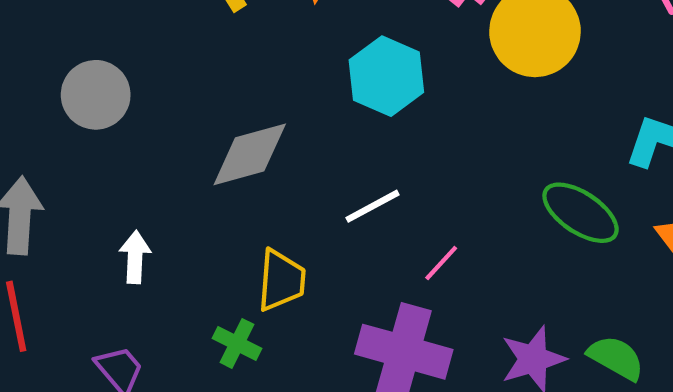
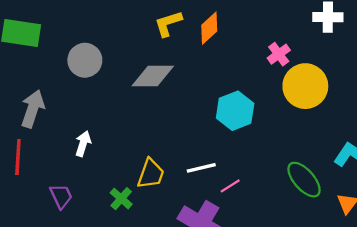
cyan hexagon: (386, 76) -> (235, 111), moved
gray diamond: (250, 154) -> (153, 76), moved
white line: (373, 206) -> (201, 168), moved

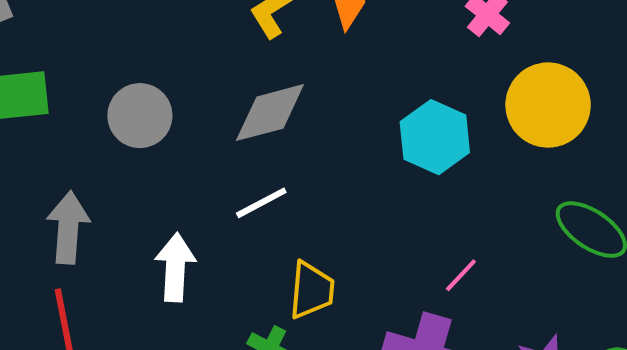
yellow circle: (305, 86) -> (548, 105), moved
white arrow: (83, 144) -> (175, 267), size x1.4
white line: (201, 168) -> (261, 203), moved

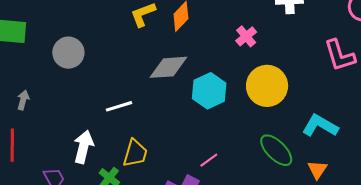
gray diamond: (270, 113) -> (168, 67), moved
gray arrow: (68, 228) -> (23, 100), size x0.6
white arrow: (175, 267) -> (84, 147), moved

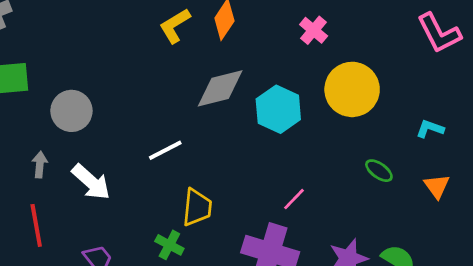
gray circle: (68, 53) -> (71, 111), moved
cyan L-shape: (320, 126) -> (430, 129), size x0.6
white arrow: (84, 147) -> (91, 182), moved, turned 128
green ellipse: (276, 150) -> (379, 171), size x0.6

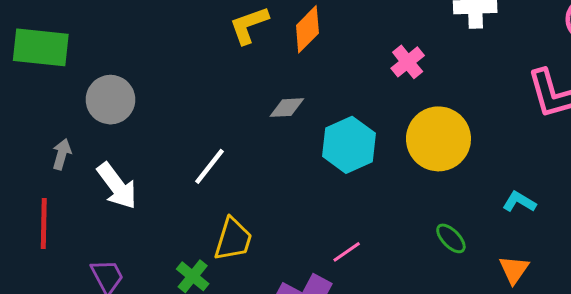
gray diamond: (220, 88) -> (287, 108), size x0.6
white line: (165, 150) -> (209, 166), turned -36

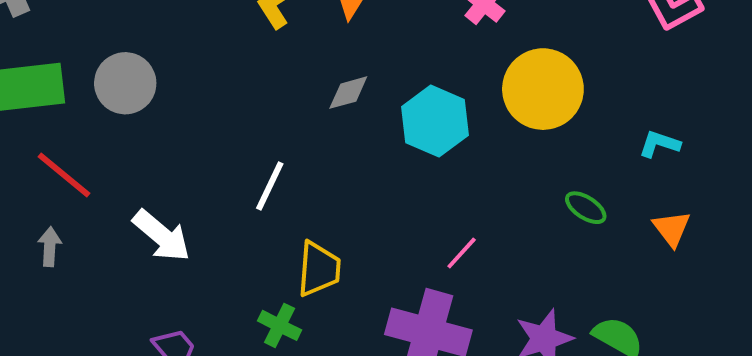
gray circle: (110, 100) -> (125, 83), moved
gray arrow: (62, 154) -> (50, 247), moved
red line: (44, 223) -> (64, 175), moved, turned -39

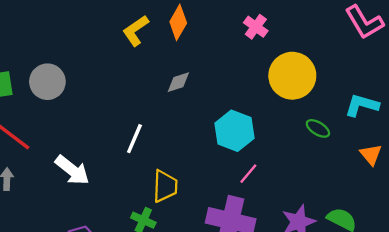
cyan hexagon: (435, 121) -> (234, 131), moved
cyan L-shape: (659, 144) -> (362, 105), size x1.4
green ellipse: (586, 208) -> (318, 128), moved

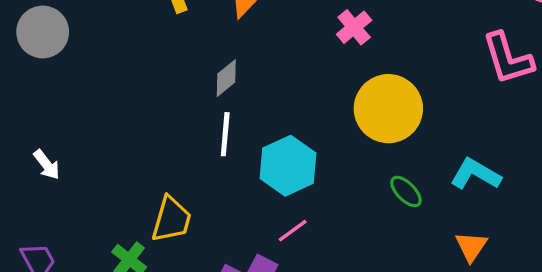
gray diamond: (178, 82) -> (226, 78), turned -35
white line: (134, 139) -> (225, 134), moved, turned -32
white arrow: (72, 170) -> (47, 165), size x0.6

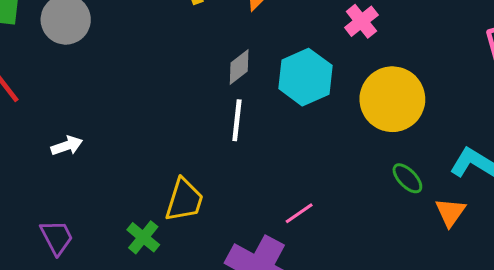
white arrow: (47, 165) -> (67, 146), turned -72
cyan hexagon: (288, 166) -> (305, 77), moved
orange triangle: (471, 246) -> (450, 212), moved

